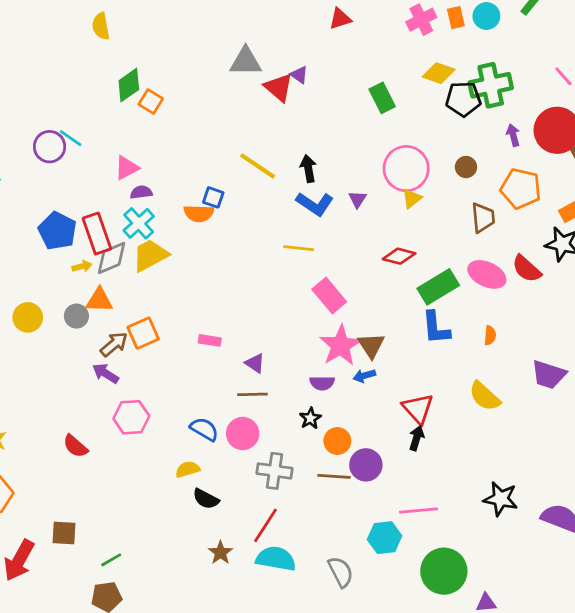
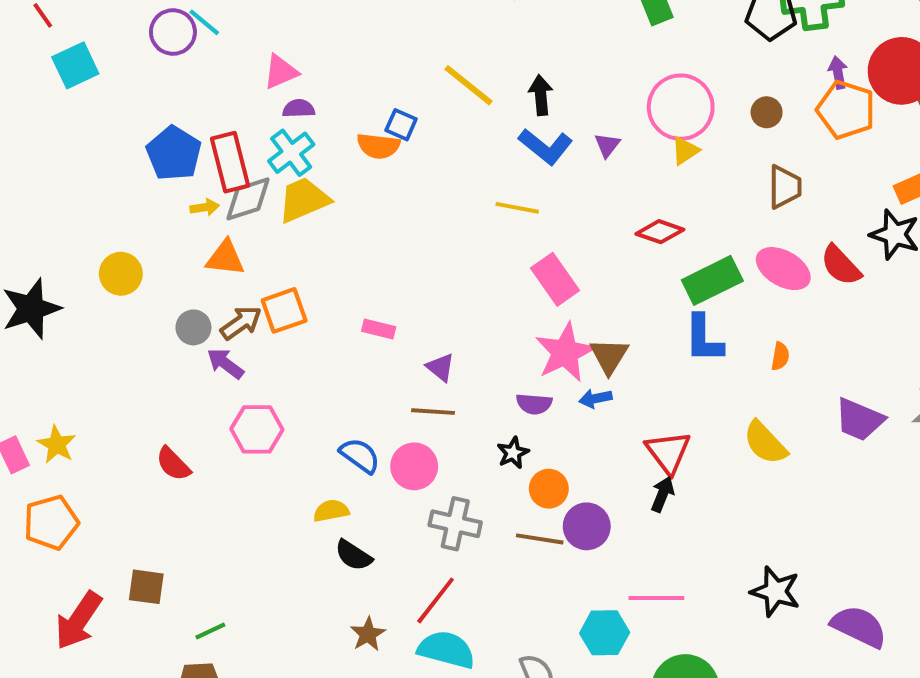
orange pentagon: (521, 189) -> (846, 110), moved
gray circle: (76, 316) -> (193, 327), moved

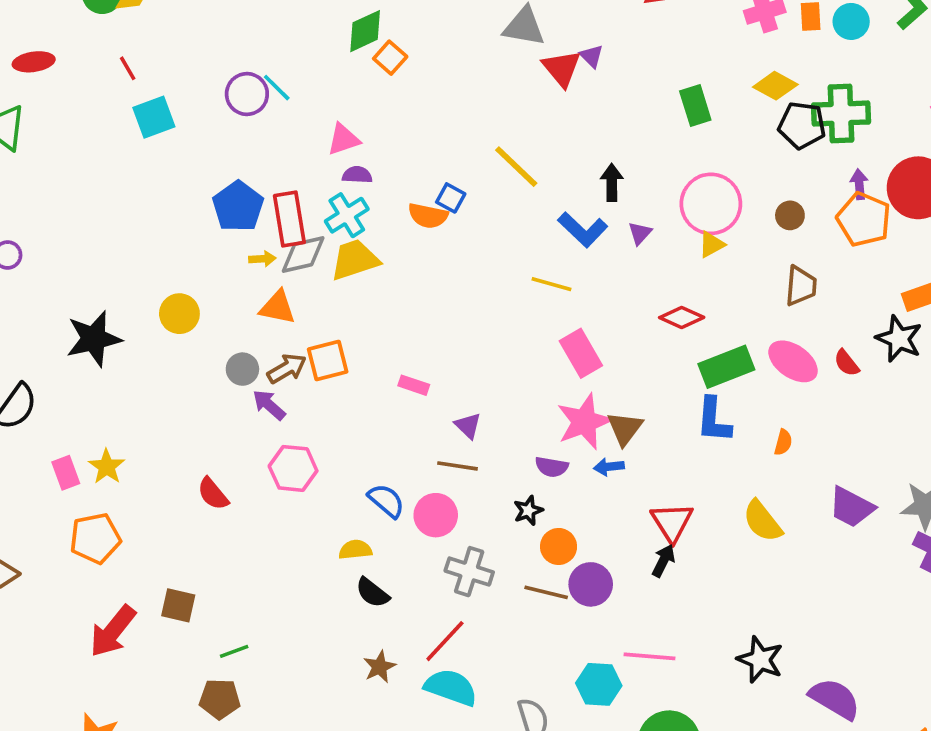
black arrow: (541, 95) -> (612, 182), moved
red semicircle: (841, 265) -> (847, 363), size x0.7

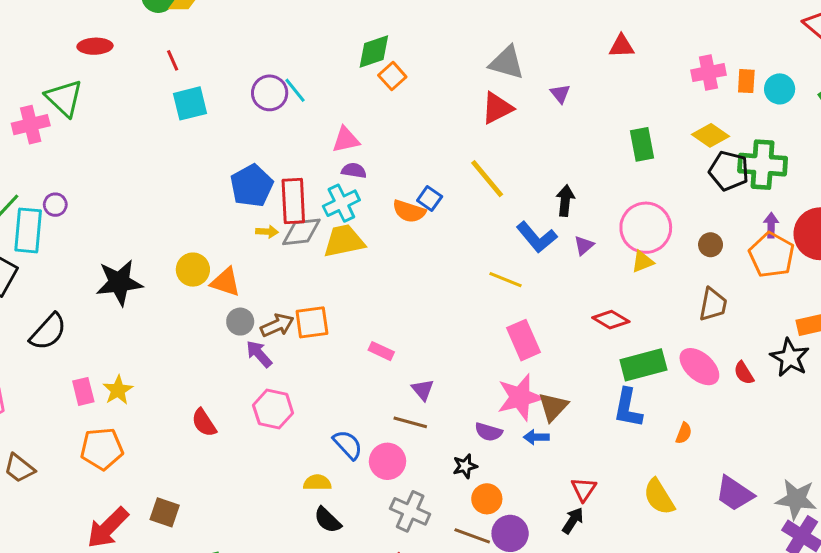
red triangle: (562, 68) -> (497, 108), moved, turned 36
orange triangle: (278, 307) -> (226, 282), moved
red triangle: (672, 522) -> (584, 489), size x0.7

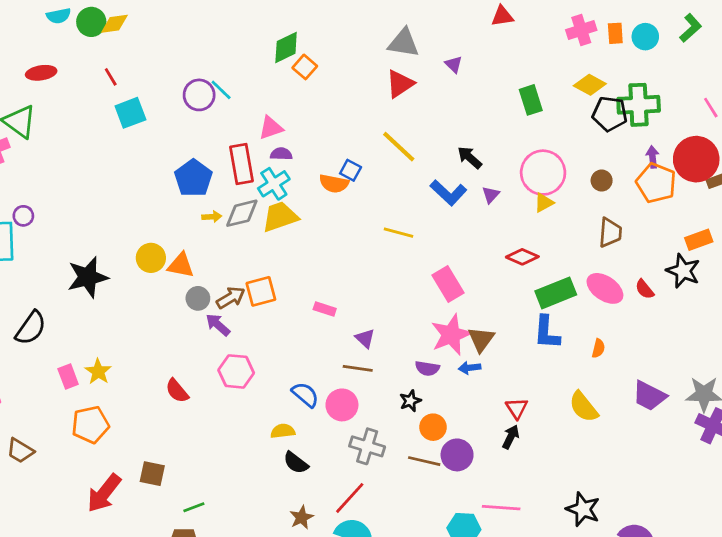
red rectangle: (293, 201) -> (241, 164), moved
black arrow: (565, 201) -> (470, 158), turned -48
yellow line: (506, 280) -> (399, 233), moved

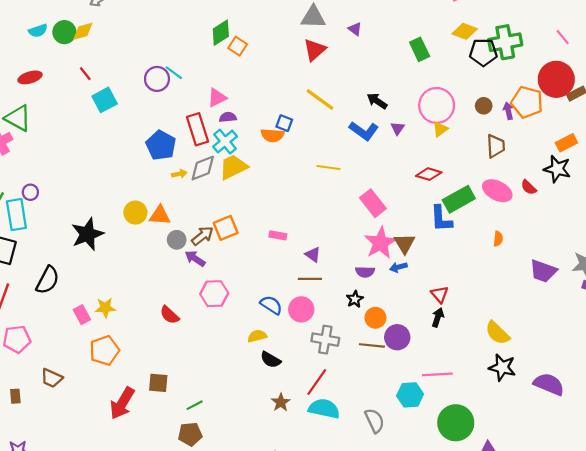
purple arrow: (653, 157) -> (508, 111), moved
blue L-shape: (547, 332) -> (441, 219), moved
yellow star: (98, 372) -> (105, 308), turned -30
yellow semicircle: (584, 407) -> (497, 333), moved

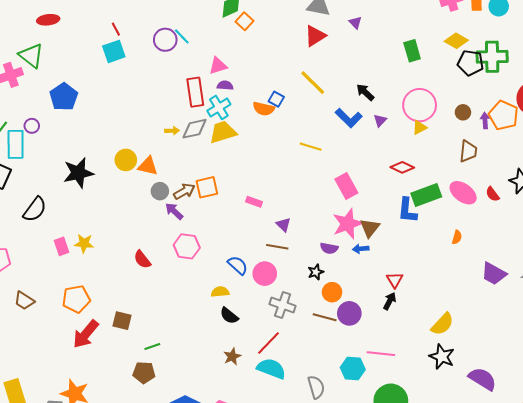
red line: (85, 74) -> (116, 29), moved
blue pentagon: (161, 145) -> (64, 97), moved
yellow semicircle: (497, 333) -> (442, 324), turned -100
orange pentagon: (104, 350) -> (76, 299), moved

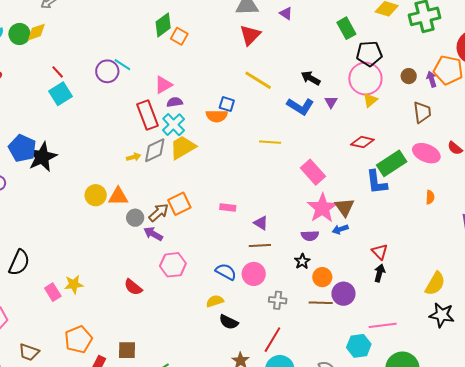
black pentagon: (470, 63) -> (369, 54), moved
black star: (78, 173) -> (42, 157), moved
gray cross: (283, 305) -> (278, 300), size x0.7

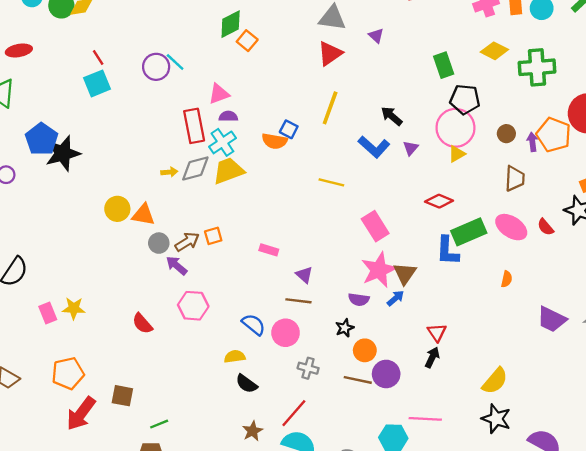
yellow line: (258, 80) -> (330, 108), turned 68
orange square: (179, 204) -> (213, 236), size x0.7
blue arrow: (340, 229) -> (395, 298), turned 147

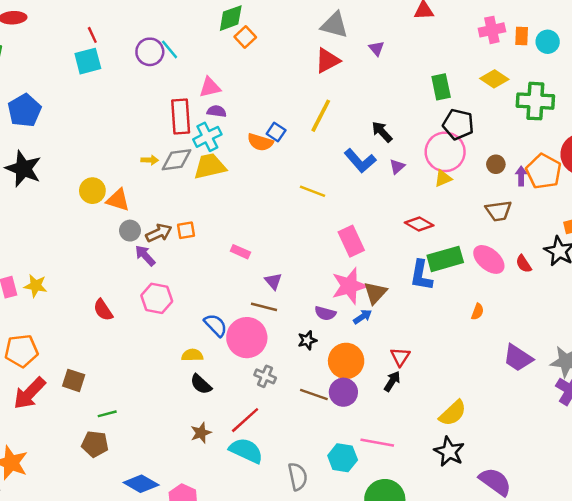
black star: (63, 153) -> (23, 169), moved, turned 30
brown trapezoid: (515, 179) -> (499, 211), turned 72
pink circle: (286, 333) -> (247, 338), size x1.4
orange circle: (365, 350) -> (346, 361), moved, size x1.5

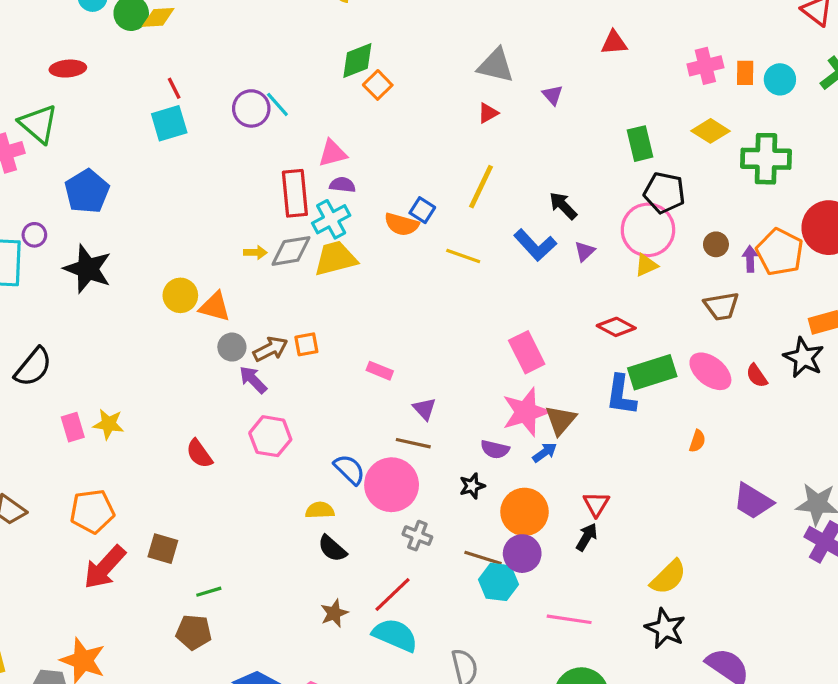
red triangle: (328, 61) -> (488, 113), size x0.6
yellow line: (312, 191) -> (463, 256), moved
cyan hexagon: (343, 458) -> (499, 582), moved

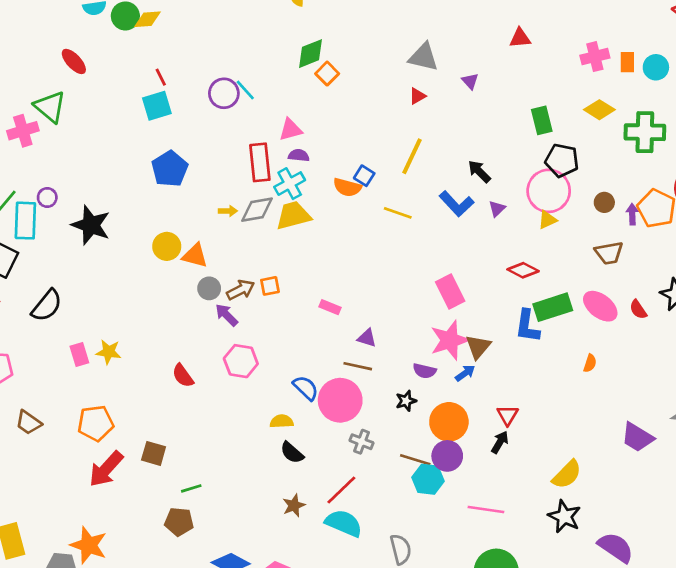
red ellipse: (68, 69) -> (74, 61), turned 52
blue pentagon: (87, 191) -> (170, 169), moved
purple triangle: (425, 409) -> (367, 338), turned -30
purple trapezoid: (753, 501) -> (637, 437), moved

